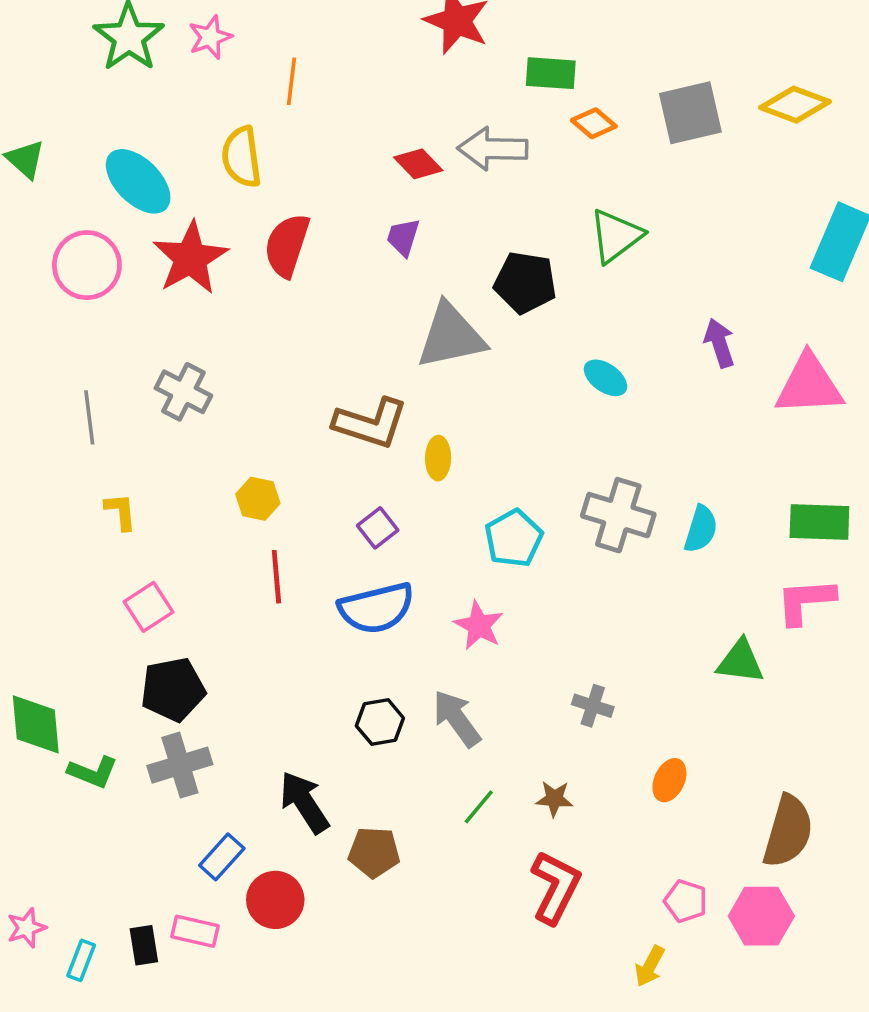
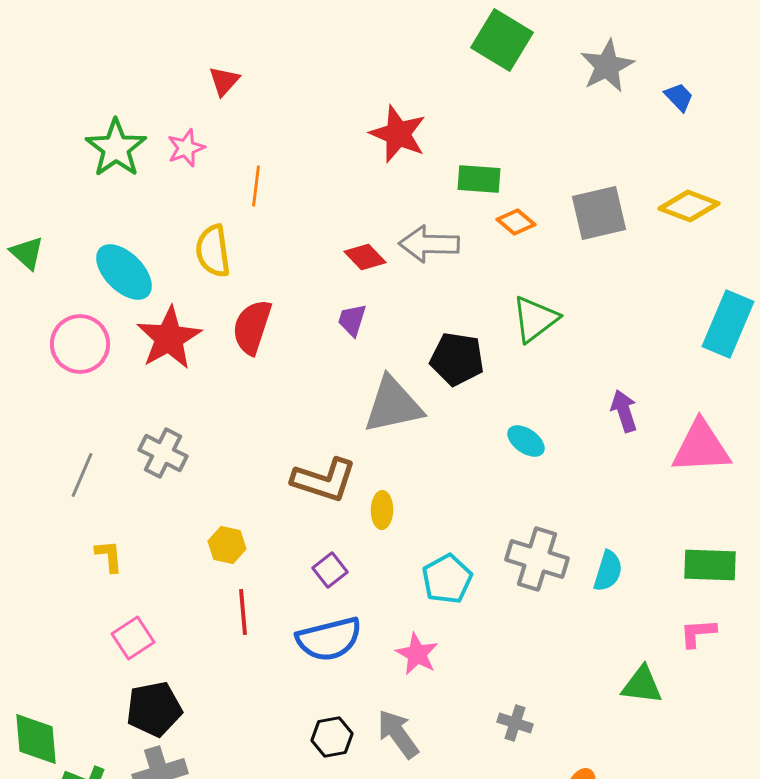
gray line: (89, 417) -> (82, 475), turned 30
pink L-shape: (805, 601) -> (698, 633), size x0.7

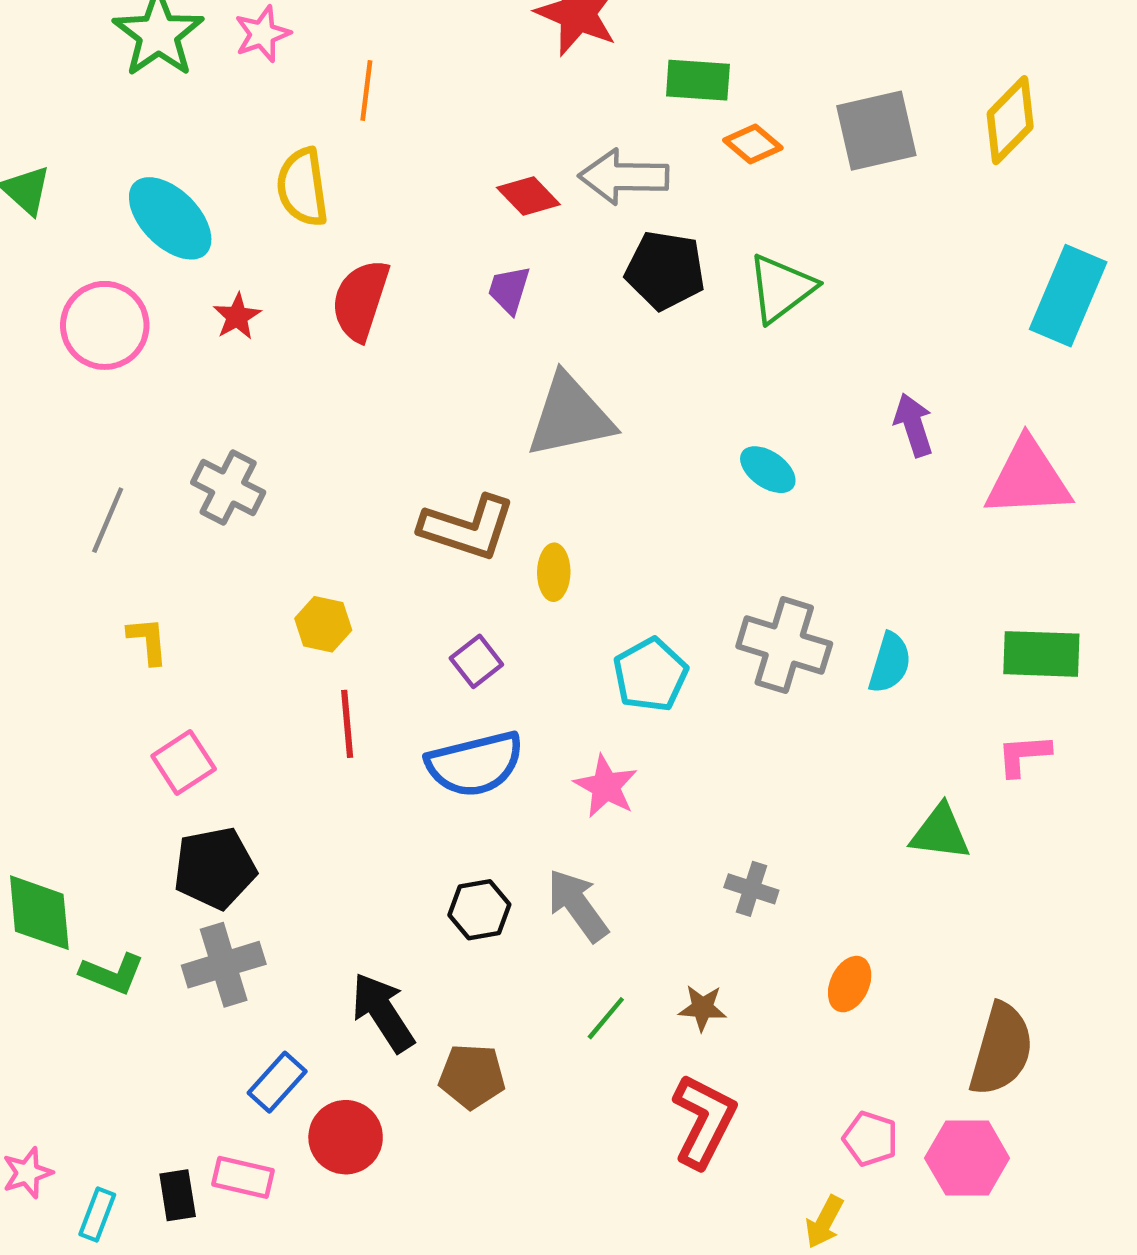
yellow diamond: (689, 206) -> (1010, 120), turned -66
red star: (169, 338) -> (237, 316), size x0.5
black pentagon: (457, 359) -> (665, 270), moved

